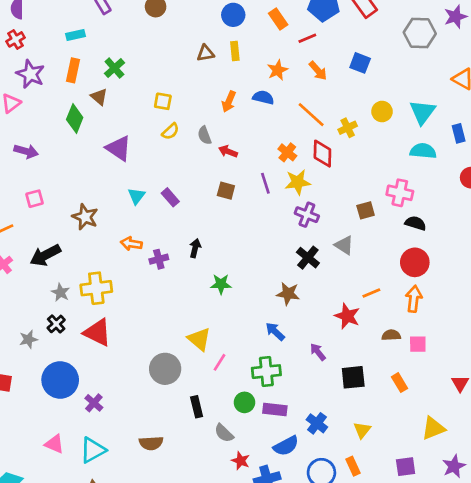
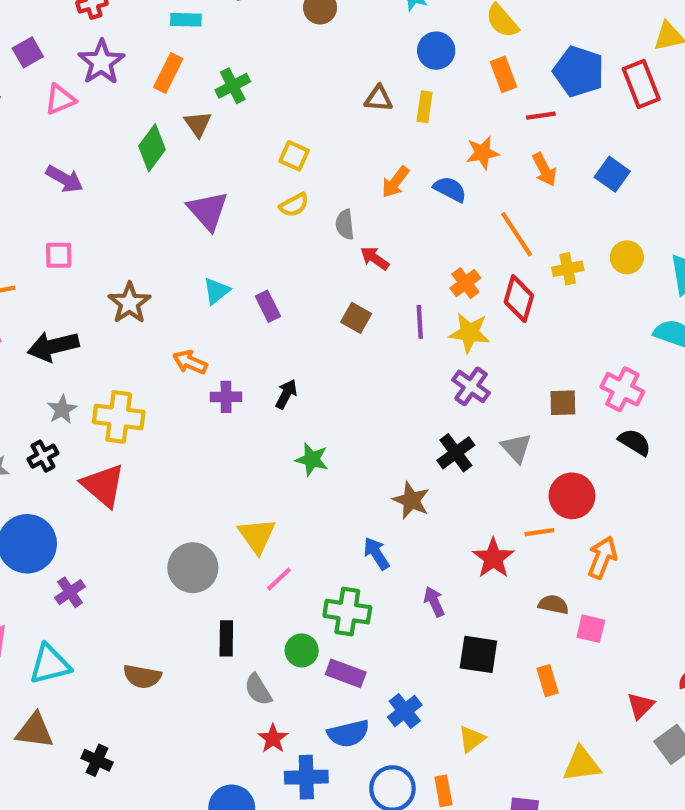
red circle: (415, 262) -> (572, 496), moved

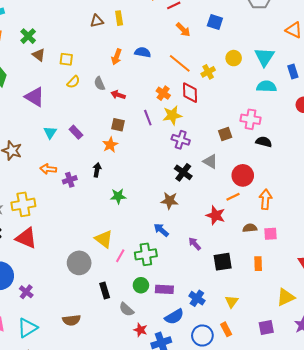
brown triangle: (198, 124) -> (39, 55), moved
orange star: (483, 153) -> (110, 145), moved
green cross: (347, 612) -> (146, 254), moved
orange rectangle: (548, 681) -> (258, 264), turned 32

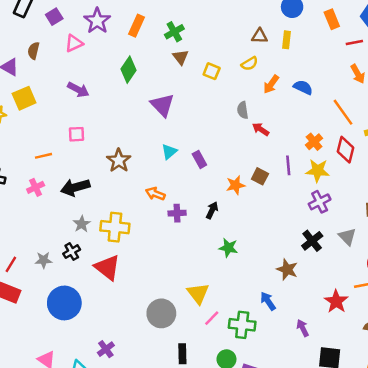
yellow semicircle: (73, 82) -> (249, 64), moved
brown square: (118, 125) -> (260, 176), moved
purple cross: (181, 140) -> (320, 202), turned 30
purple cross: (26, 292) -> (106, 349), moved

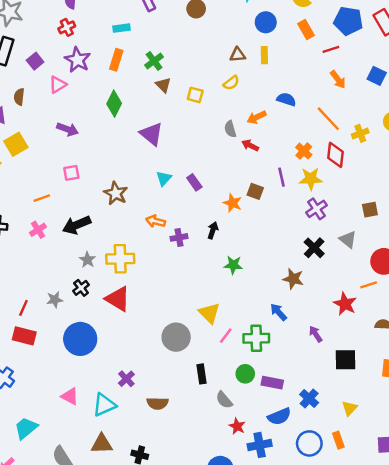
orange arrow: (271, 84) -> (257, 117), moved, turned 36
orange star: (236, 185) -> (233, 203), turned -30

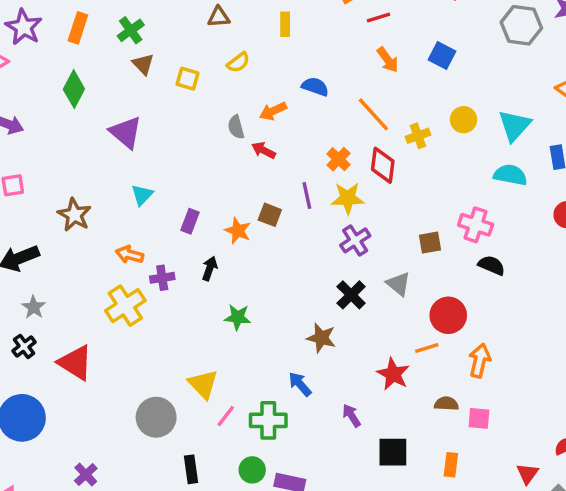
brown triangle: (238, 55) -> (219, 17), moved
purple rectangle: (194, 182) -> (190, 221), moved, turned 56
yellow cross: (120, 259) -> (125, 306), moved, turned -32

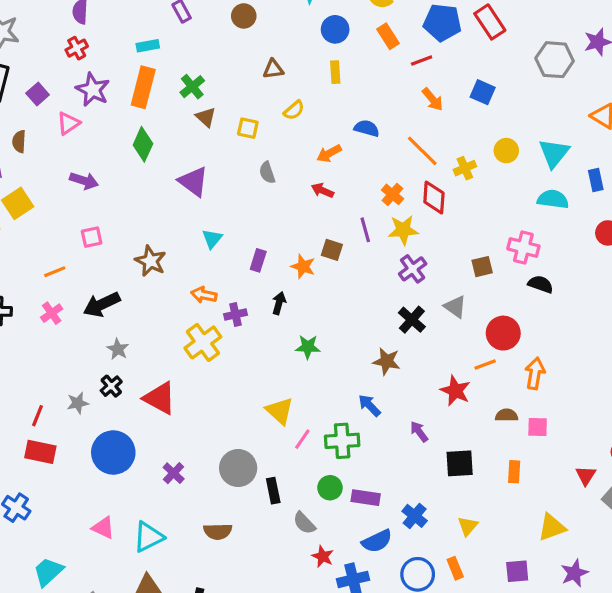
orange rectangle: (78, 28) -> (143, 87), size x1.4
gray semicircle: (236, 127) -> (267, 173), moved
gray circle: (156, 417) -> (238, 468), moved
purple cross: (86, 475) -> (174, 473), moved

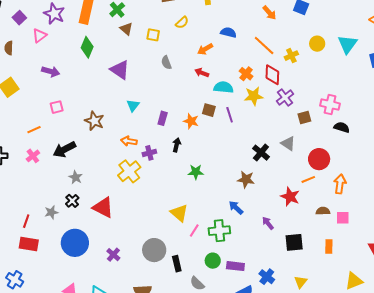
cyan semicircle: (553, 199) -> (223, 87), moved
purple line: (365, 230) -> (230, 115), moved
purple cross: (413, 269) -> (285, 98), moved

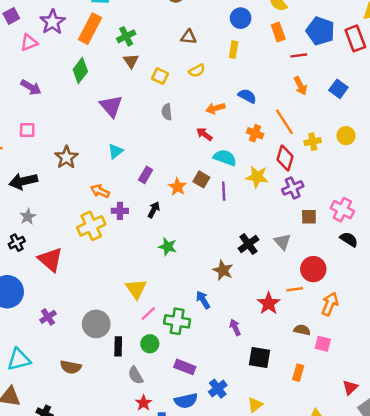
orange cross: (246, 74) -> (255, 133), moved, turned -32
green circle: (213, 261) -> (150, 344), moved

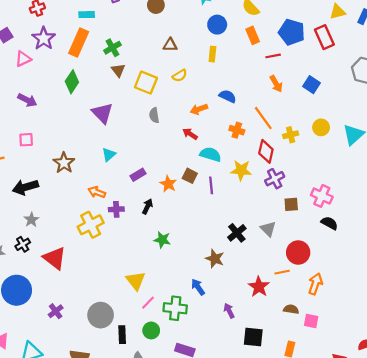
yellow square: (160, 76) -> (146, 83), size x1.5
purple rectangle: (146, 175) -> (138, 175), turned 32

